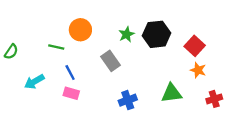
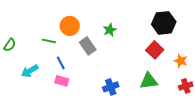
black hexagon: (157, 34) -> (164, 23), moved
red square: (195, 46) -> (155, 50), moved
gray rectangle: (110, 61) -> (88, 46), moved
orange star: (198, 70) -> (181, 61), moved

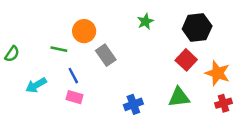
green star: (110, 30) -> (145, 21), moved
orange star: (181, 61) -> (217, 73), size x1.5

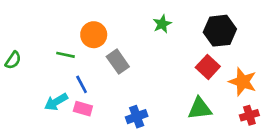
cyan arrow: (36, 85) -> (56, 102), moved
blue cross: (133, 104) -> (137, 117), moved

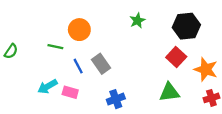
gray rectangle: (118, 62) -> (101, 64), moved
blue line: (82, 84) -> (78, 66), moved

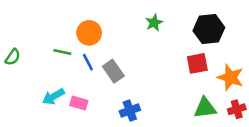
red square: (176, 57) -> (197, 63), turned 36
blue line: (78, 66) -> (88, 62), moved
green triangle: (169, 92) -> (205, 108), moved

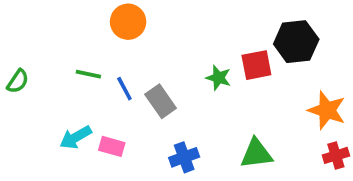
green star: (154, 23) -> (218, 78), moved, turned -30
orange circle: (89, 33) -> (128, 22), moved
red square: (197, 63) -> (256, 65), moved
green triangle: (205, 108) -> (256, 154), moved

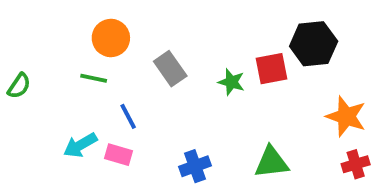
orange circle: (128, 22) -> (111, 38), moved
blue line: (124, 89) -> (128, 116), moved
gray rectangle: (161, 101) -> (170, 69), moved

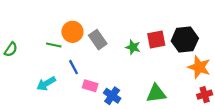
orange circle: (111, 38) -> (72, 32), moved
black hexagon: (314, 44) -> (185, 40), moved
pink rectangle: (119, 155) -> (90, 86), moved
blue cross: (195, 166) -> (112, 96), turned -35

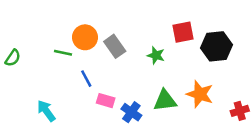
red square: (156, 40) -> (183, 32), moved
orange star: (199, 67) -> (200, 94), moved
cyan arrow: (46, 84) -> (46, 111), moved, turned 84
green triangle: (156, 93) -> (165, 101), moved

